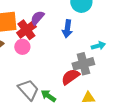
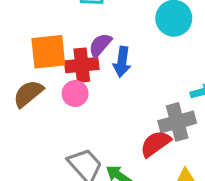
blue arrow: (67, 29) -> (122, 62), moved
red cross: (26, 30) -> (82, 65), turned 30

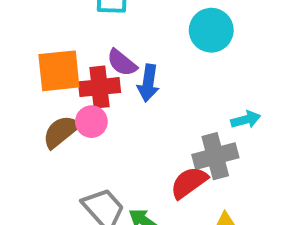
purple semicircle: (100, 45) -> (122, 63), turned -92
brown semicircle: (28, 94) -> (61, 132), moved

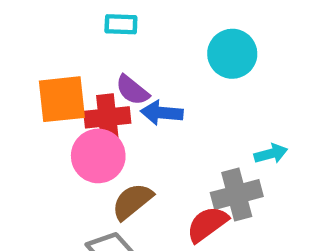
blue arrow: (148, 83) -> (162, 113), turned 87
pink circle: (91, 122) -> (98, 156), size x1.5
brown semicircle: (61, 132) -> (132, 201), moved

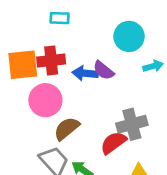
purple semicircle: (132, 90) -> (104, 70), moved
red cross: (107, 117) -> (51, 61), moved
cyan arrow: (271, 154) -> (153, 66), moved

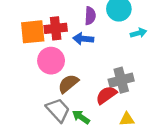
purple semicircle: (104, 70) -> (90, 16), moved, turned -126

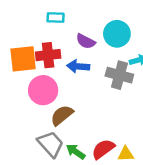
purple semicircle: (90, 16) -> (86, 41), turned 114
gray cross: (121, 80) -> (119, 75), moved, turned 30
red semicircle: (106, 95) -> (103, 149), moved

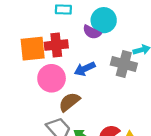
cyan circle: (117, 34) -> (104, 20), moved
blue arrow: (78, 66) -> (85, 69), moved, turned -30

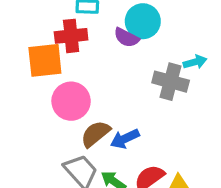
red cross: (56, 45) -> (71, 36), moved
blue arrow: (85, 69) -> (125, 139), moved

